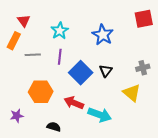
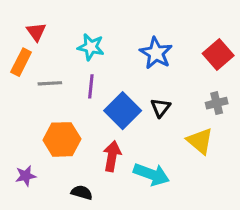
red square: (144, 19) -> (218, 55), moved, turned -30
cyan star: (60, 31) -> (91, 47), turned -30
red arrow: (74, 103) -> (112, 156), turned 78

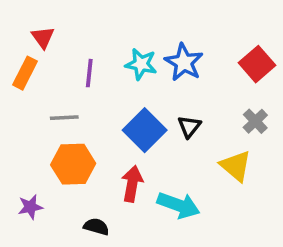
cyan star: (91, 47) -> (141, 64), moved
gray line: (50, 83) -> (64, 118), moved
purple line: (91, 86) -> (89, 73), moved
gray cross: (217, 103) -> (255, 121), turned -30

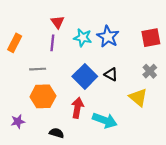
red triangle: (43, 37) -> (58, 22), moved
red square: (257, 64) -> (151, 38), turned 30
black triangle: (189, 127) -> (111, 74), turned -40

